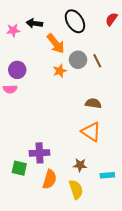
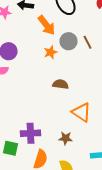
brown semicircle: (93, 103) -> (60, 84), moved
brown star: (80, 165) -> (66, 138), moved

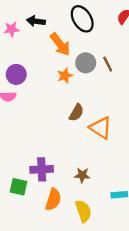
brown semicircle: (60, 84) -> (76, 113), turned 112
orange triangle: (82, 112) -> (101, 128), moved

